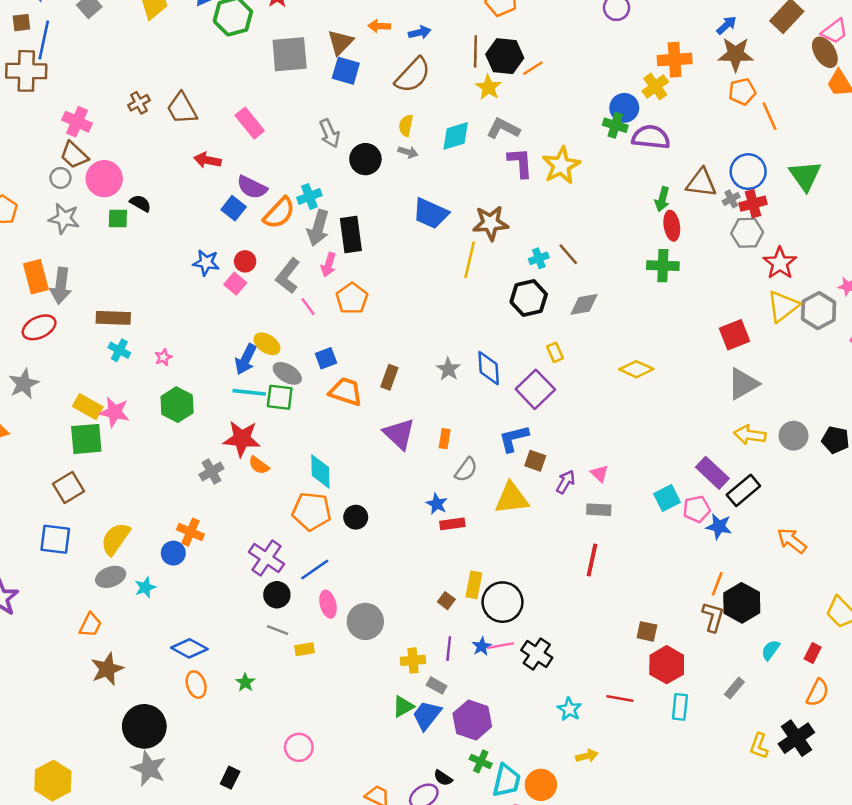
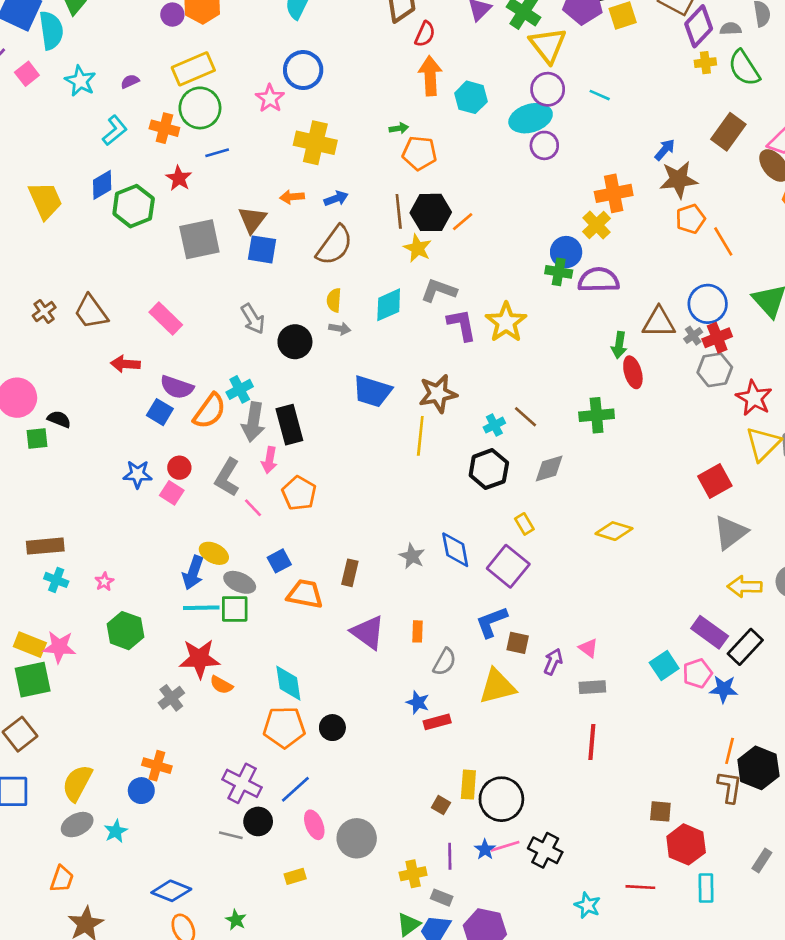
green cross: (663, 266) -> (597, 415), moved
gray line: (278, 630) -> (231, 835), moved

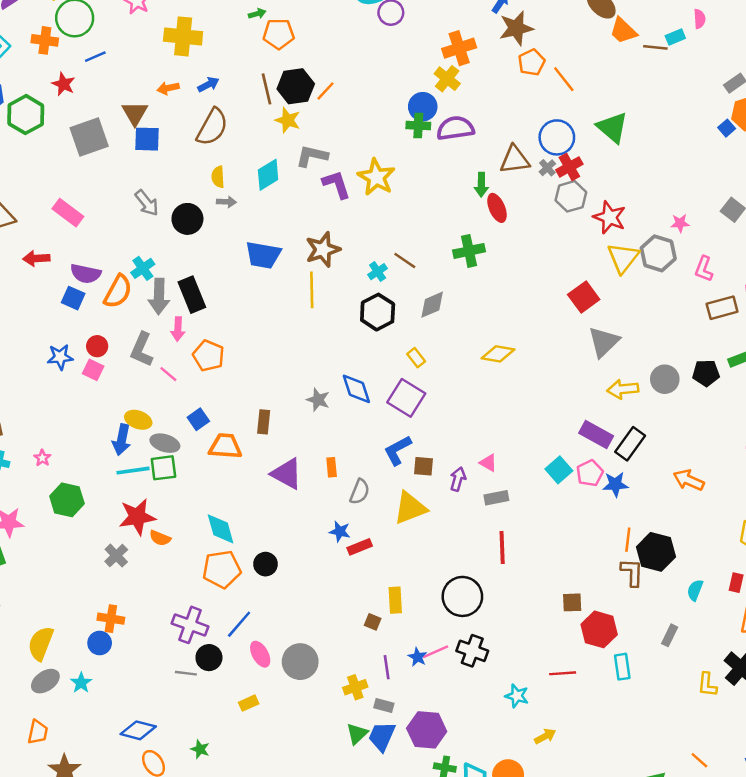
black circle: (501, 799) -> (462, 596), moved

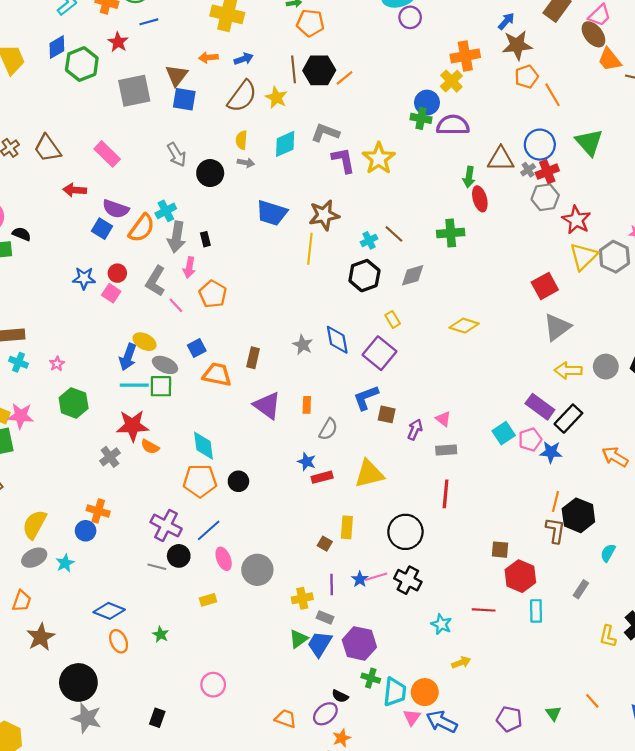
yellow star: (288, 120) -> (276, 98), moved
black rectangle: (192, 295) -> (205, 239), size x0.5
yellow triangle: (410, 508) -> (369, 474), moved

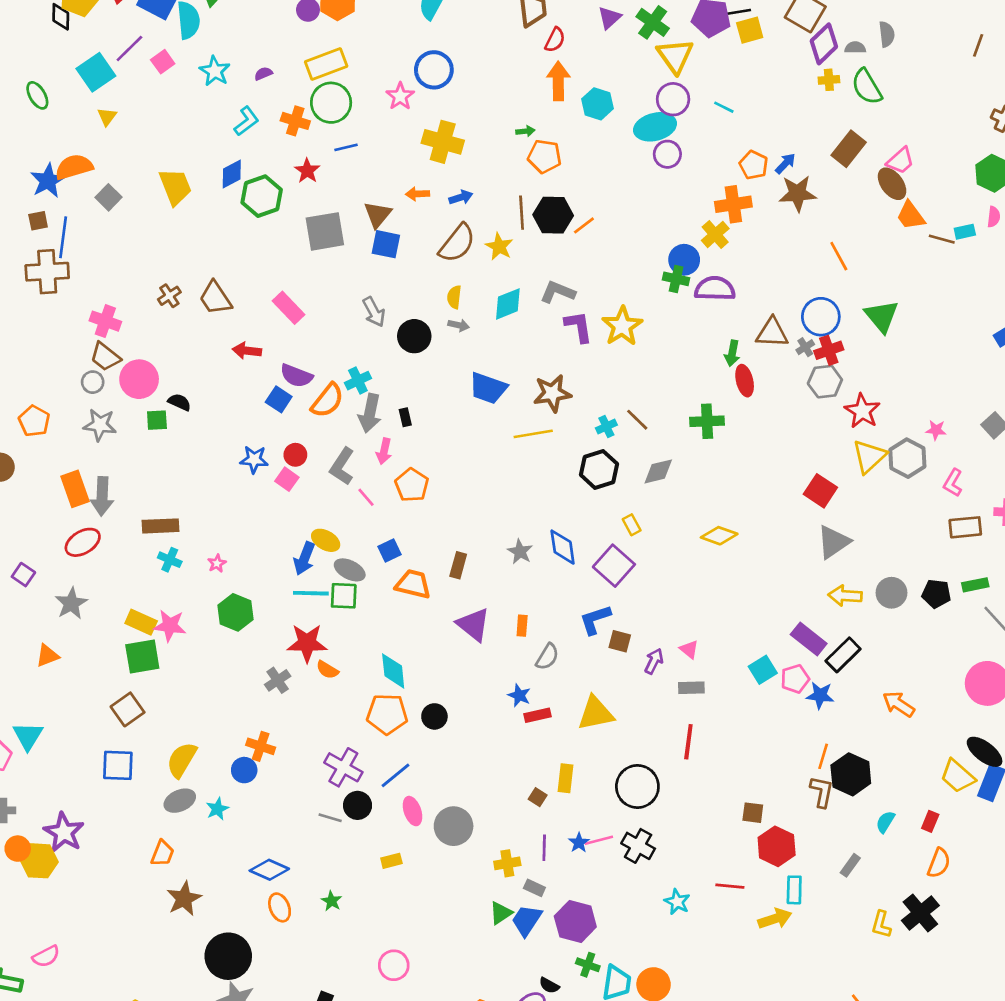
orange pentagon: (526, 77) -> (754, 165), moved, turned -30
yellow line: (310, 249) -> (533, 434), turned 72
red square: (545, 286) -> (820, 491), turned -30
yellow arrow: (461, 663) -> (775, 919), moved, size x1.4

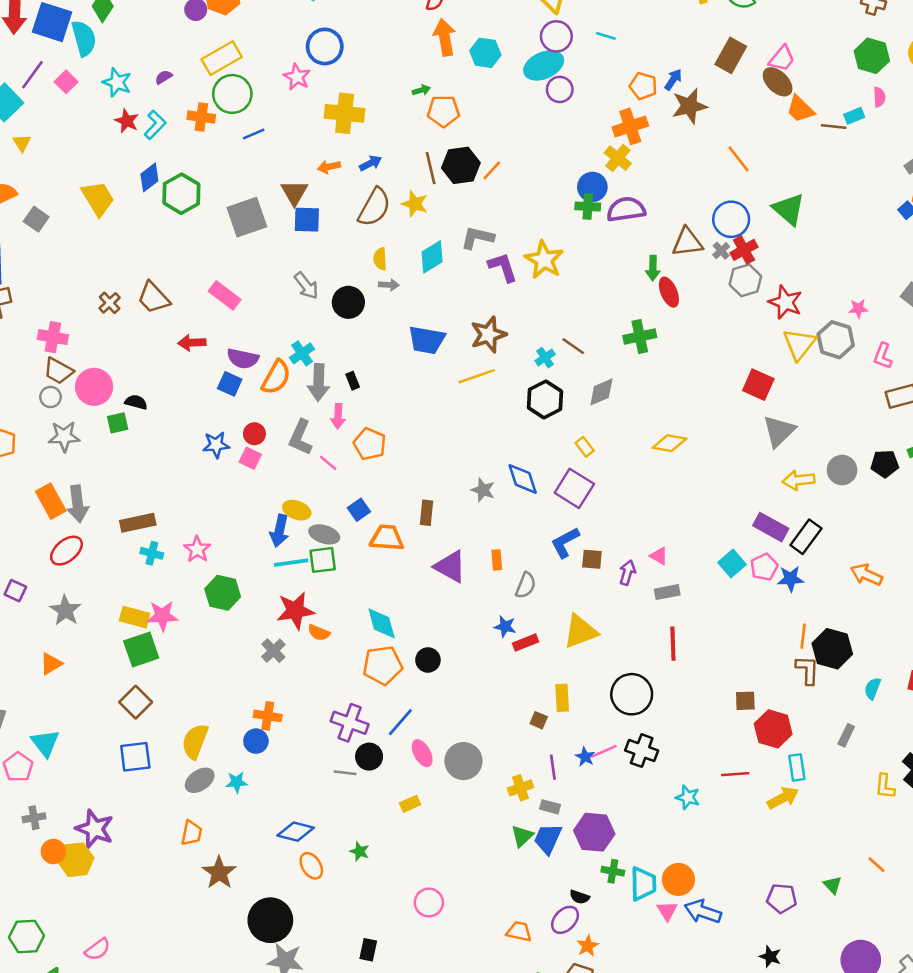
red star: (307, 171) -> (127, 121), moved
pink star: (217, 563) -> (197, 549), size x1.5
cyan star: (217, 809) -> (237, 782), turned 30

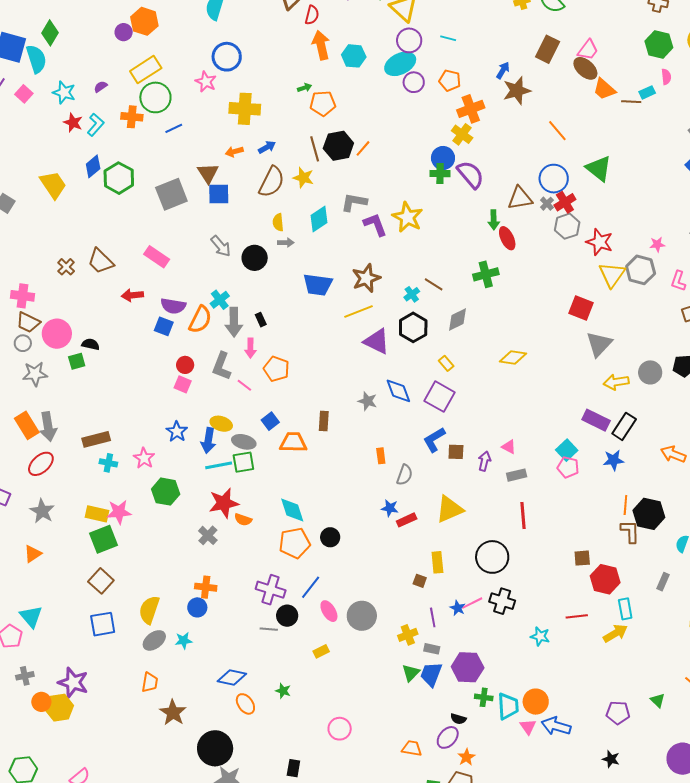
orange pentagon: (643, 86) -> (450, 80), moved
purple semicircle: (626, 209) -> (470, 175), turned 60
blue star: (216, 445) -> (177, 432), moved, turned -30
purple triangle: (450, 567) -> (377, 341), moved
pink pentagon: (764, 567) -> (568, 467), moved, turned -30

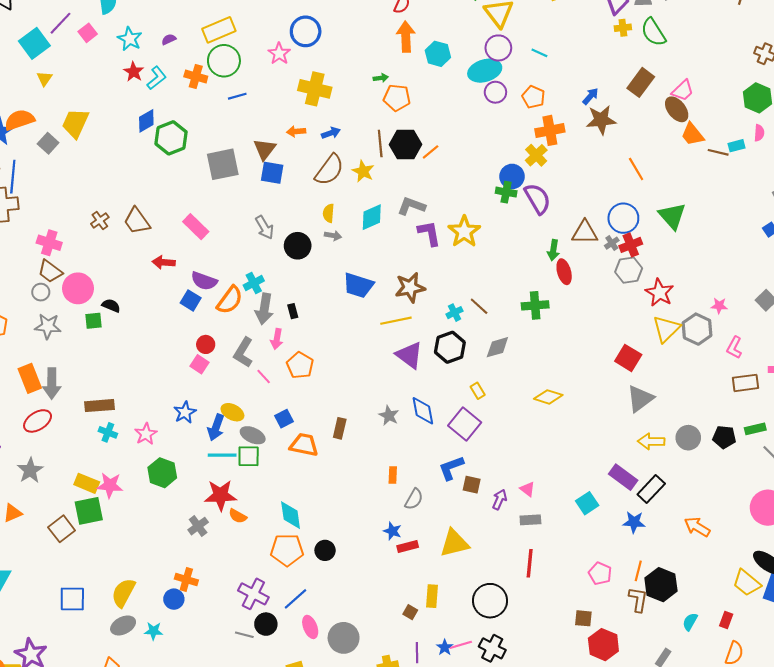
yellow trapezoid: (53, 185) -> (75, 123), moved, turned -132
pink pentagon: (568, 467) -> (600, 574), moved
brown square: (101, 581) -> (62, 529), moved

